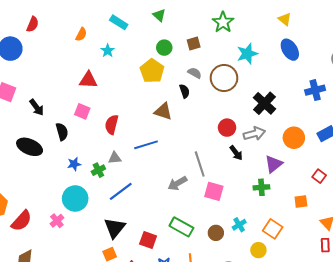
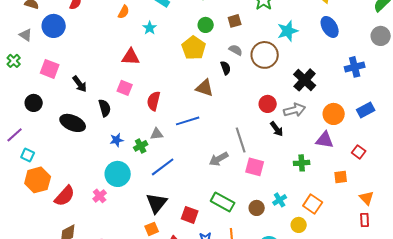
purple triangle: (274, 164) -> (325, 140), moved, turned 48

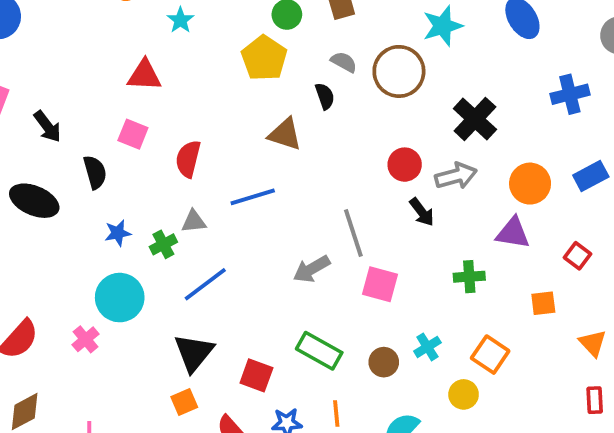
red rectangle: (365, 220) -> (595, 400), moved

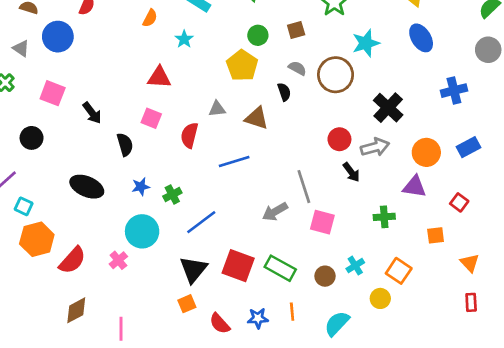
black ellipse: (34, 201) -> (87, 187), moved
gray triangle: (194, 222) -> (217, 109), moved
red square: (256, 375) -> (238, 266), moved, size x1.4

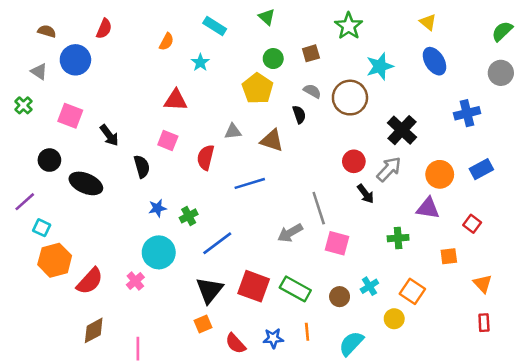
gray arrow: (375, 147) -> (389, 169), turned -32
black ellipse: (87, 187) -> (86, 183), moved

